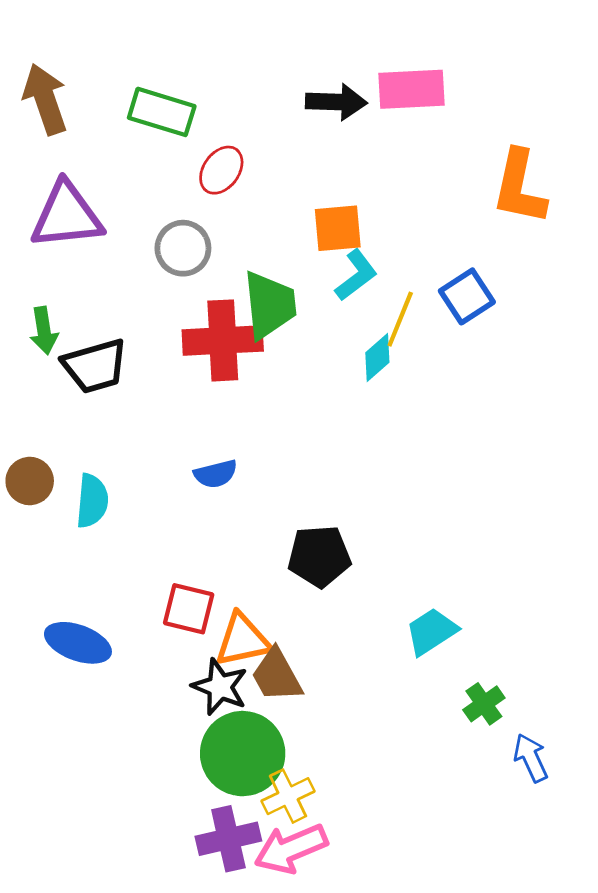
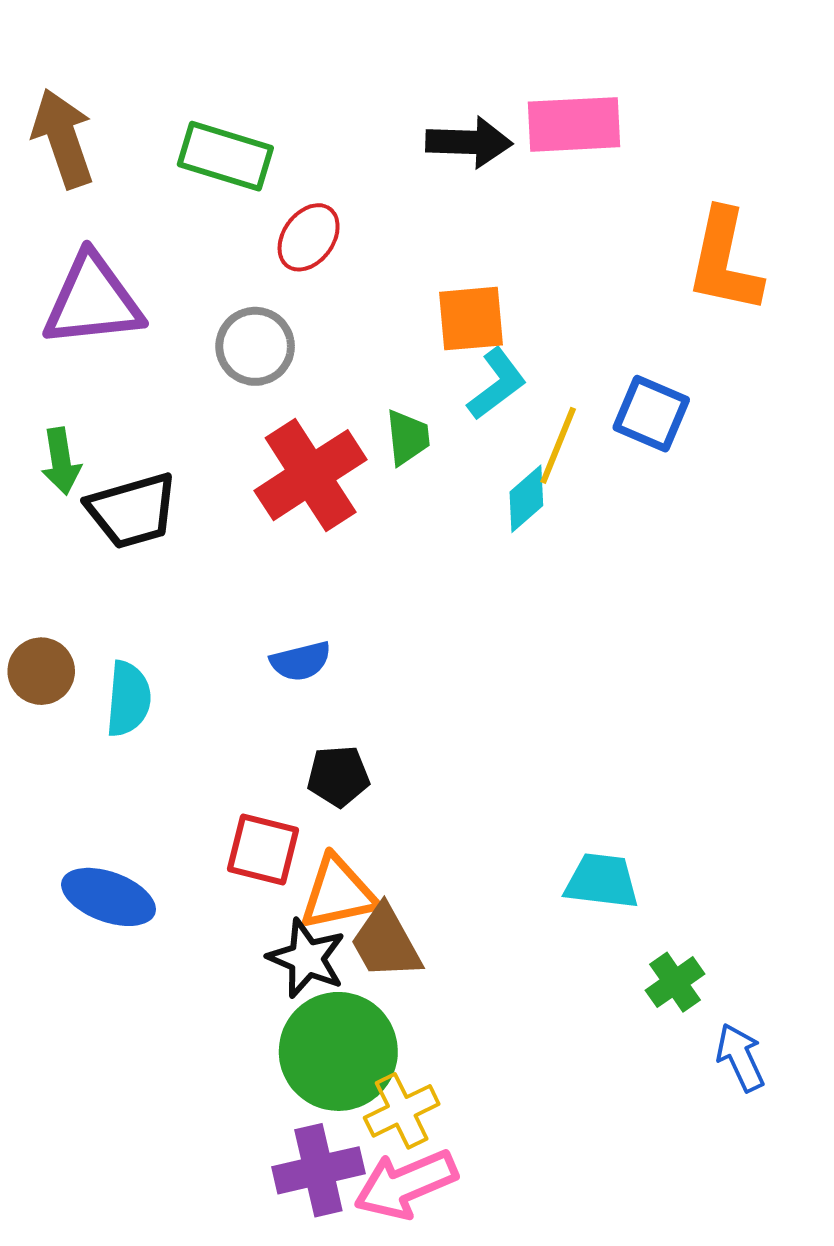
blue square: (467, 296) -> (651, 414), turned -34
green trapezoid: (270, 305) -> (408, 437), moved, size x0.6
red cross: (223, 340) -> (311, 475), turned -30
black pentagon: (319, 556) -> (338, 776), moved, size x0.7
cyan trapezoid: (431, 631) -> (602, 881), turned 40

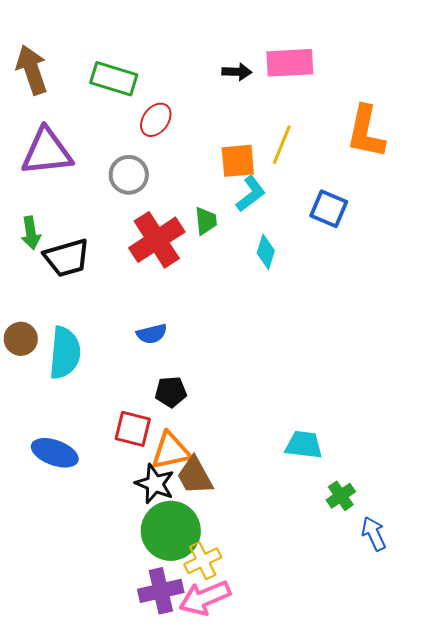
black arrow: (469, 142) -> (237, 72), size x0.7
yellow line: (558, 445) -> (282, 145), moved
cyan diamond: (526, 499) -> (266, 252), turned -32
cyan semicircle: (128, 699) -> (65, 353), size x1.4

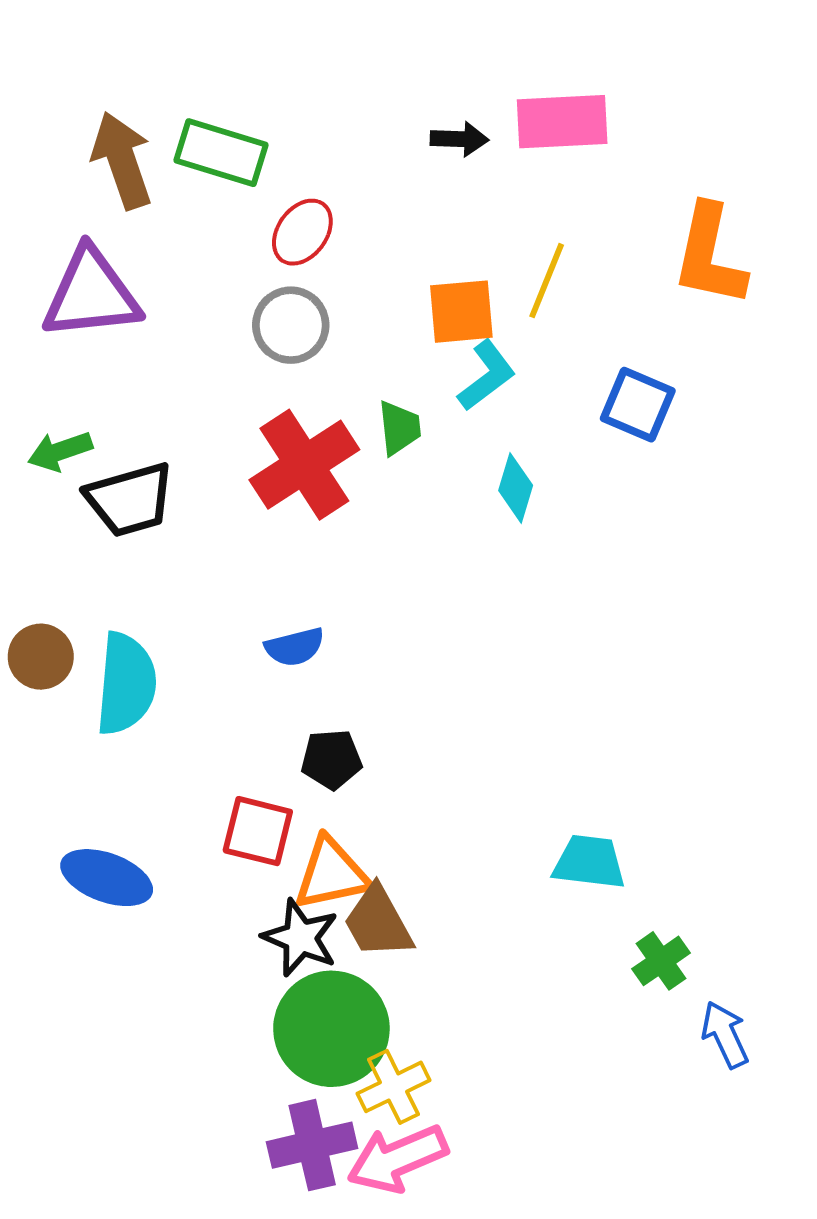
brown arrow: (32, 70) -> (122, 160), moved
gray circle: (129, 175) -> (291, 325), moved
green arrow: (31, 233) -> (60, 451), turned 80

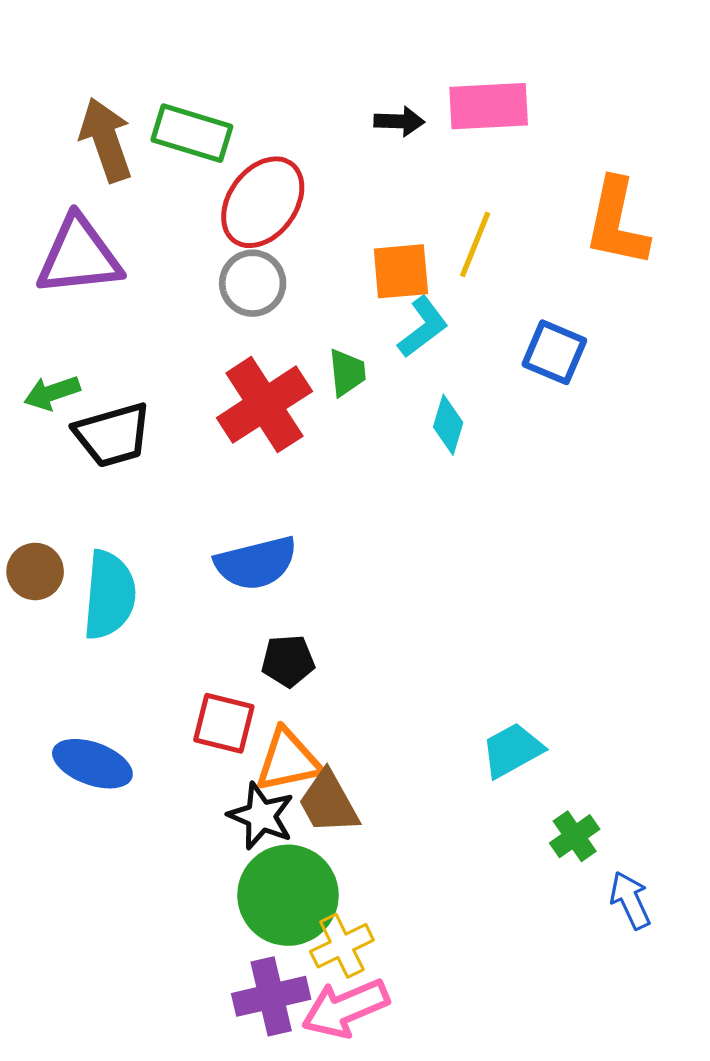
red ellipse: (302, 232) -> (263, 202), size x1.6
blue semicircle: (295, 647) -> (256, 563), size x1.6
cyan trapezoid: (589, 862) -> (512, 750), turned -36

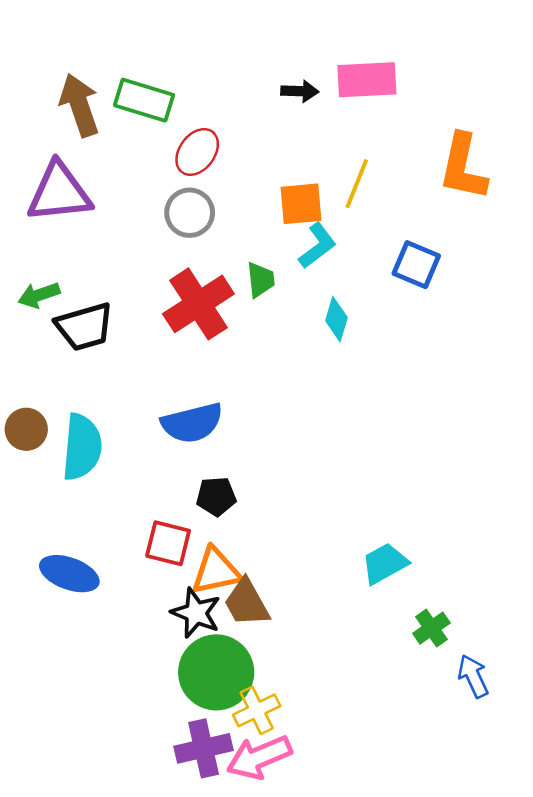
red ellipse: (263, 202) -> (197, 152), size x0.7

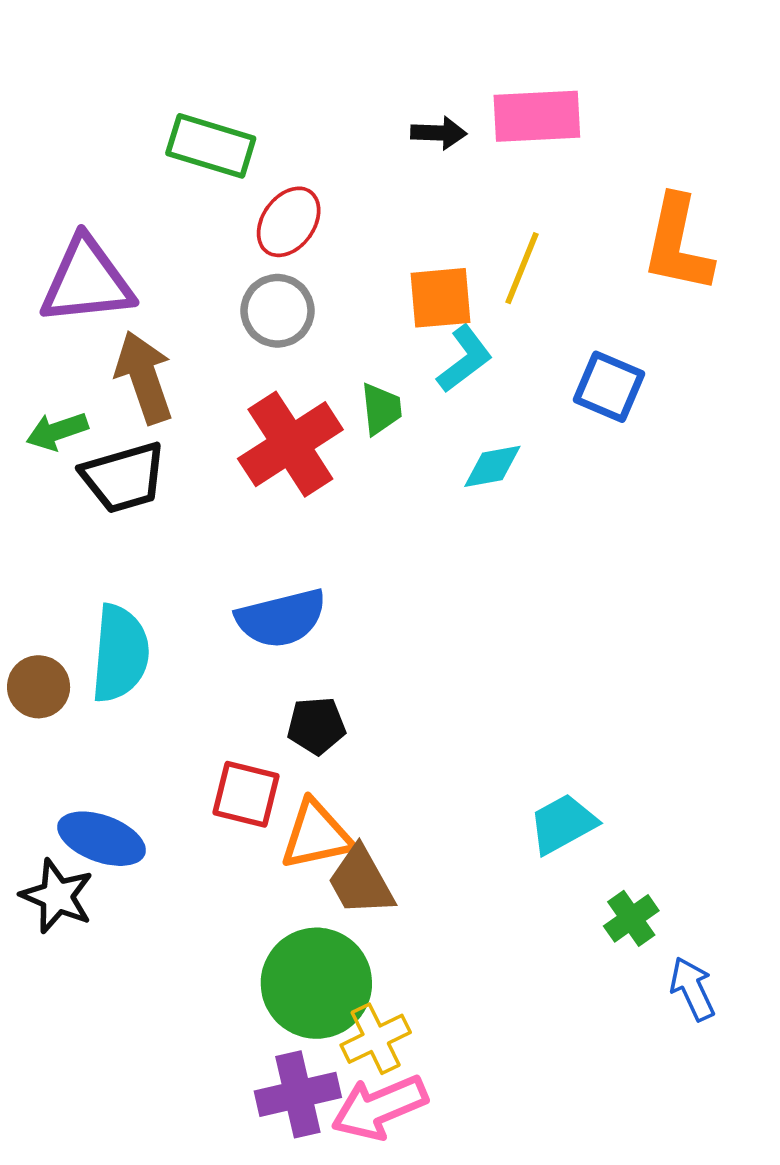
brown arrow: (79, 105) -> (144, 377), moved
cyan diamond: (336, 319) -> (492, 466), turned 63
brown circle: (26, 429) -> (39, 687), moved
black star: (196, 613) -> (57, 896), moved

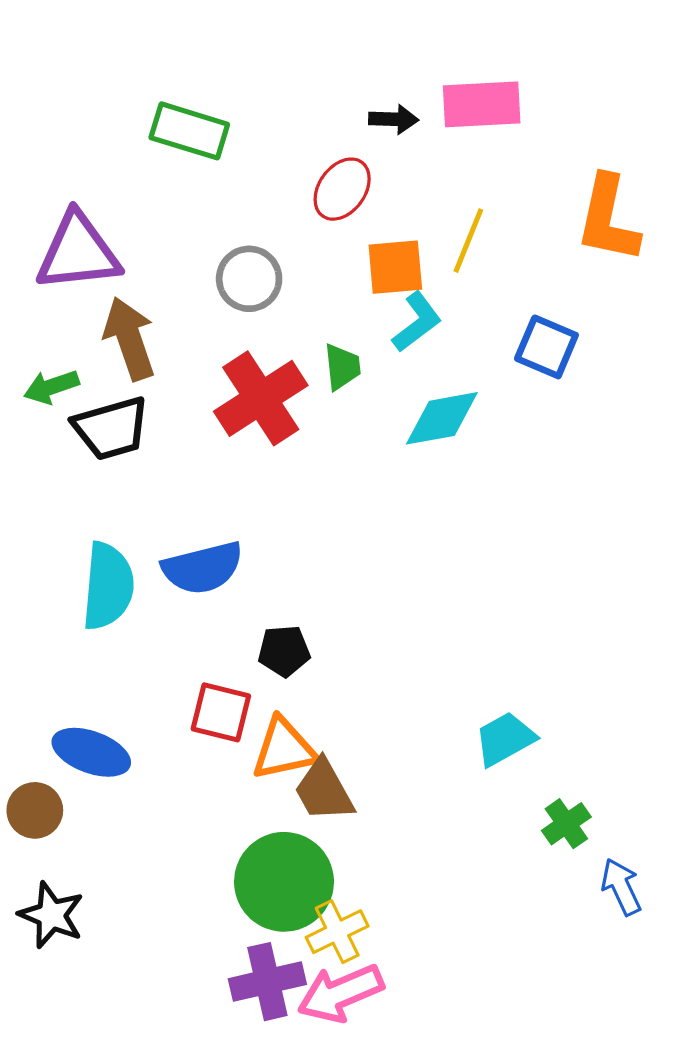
red ellipse: (289, 222) -> (342, 189), moved
cyan diamond: (492, 466) -> (442, 418), size x1.4
blue semicircle: (281, 618) -> (203, 568), moved
brown circle: (39, 687) -> (35, 810), moved
black star: (57, 896) -> (51, 915), moved

